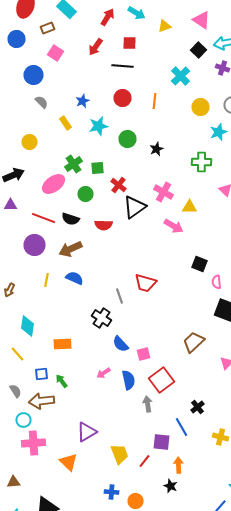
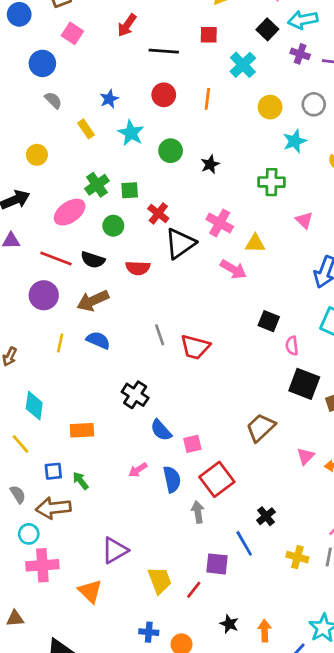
red square: (130, 43) -> (209, 35), moved
cyan star: (98, 126) -> (131, 133), turned -30
gray line: (120, 296) -> (160, 335), moved
orange arrow: (178, 465) -> (265, 631), moved

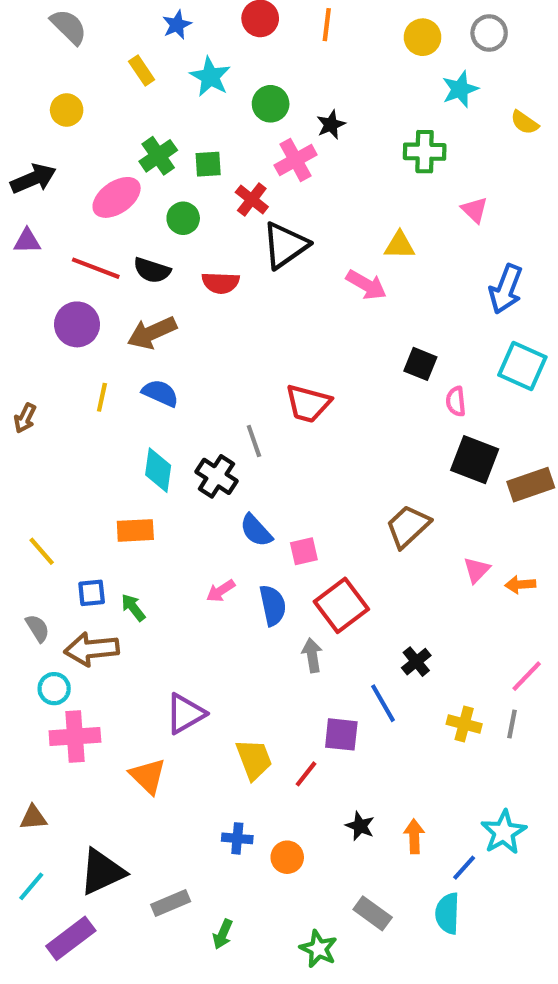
gray semicircle: (53, 100) -> (69, 27), moved, size x1.4
pink cross: (220, 223) -> (296, 160), moved, turned 32
gray line: (160, 335) -> (254, 441), moved
cyan diamond: (34, 406) -> (158, 470), moved

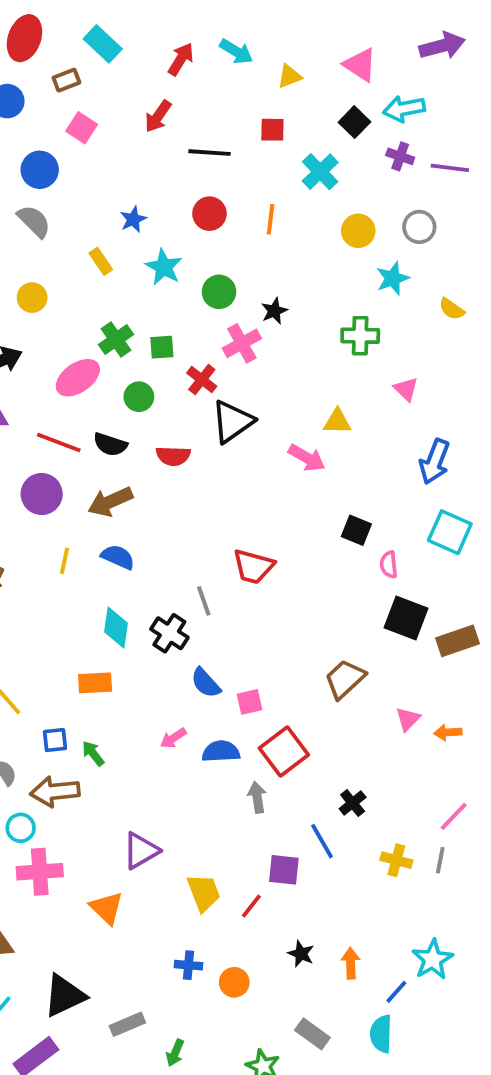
blue semicircle: (273, 605) -> (221, 752), turned -81

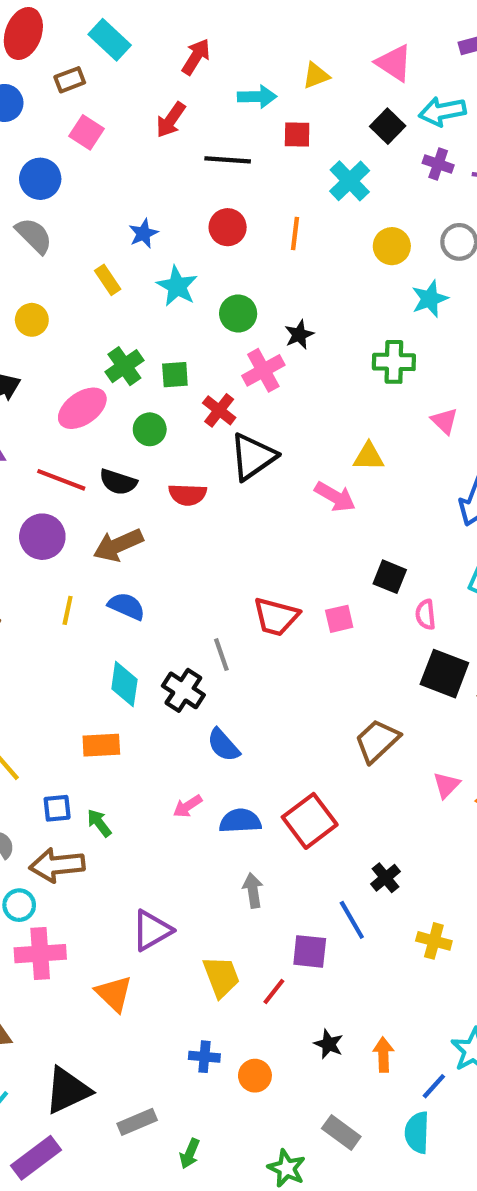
cyan arrow: (236, 51) -> (257, 97), moved, turned -32
pink square: (250, 702) -> (339, 619), moved
gray arrow: (257, 797) -> (253, 890), moved

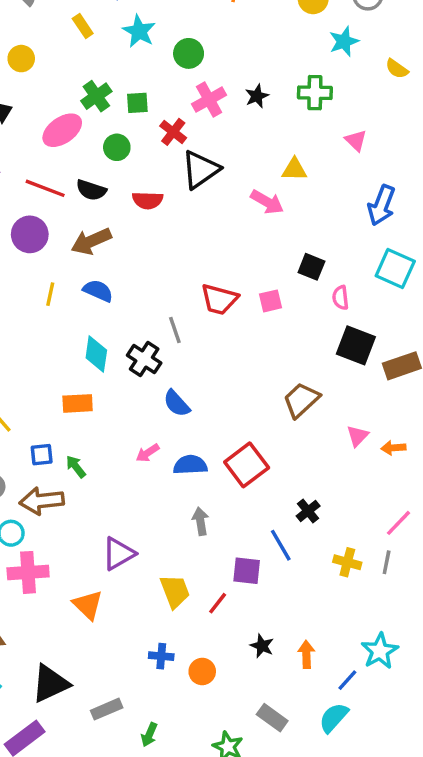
black star: (299, 335) -> (257, 96), moved
cyan semicircle: (417, 1133) -> (334, 718), turned 40

